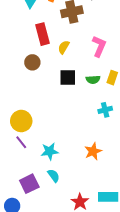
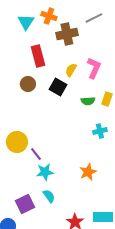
yellow semicircle: (64, 47) -> (71, 70), moved
black square: (68, 78) -> (58, 87), moved, turned 30
purple line: (21, 142) -> (36, 154), moved

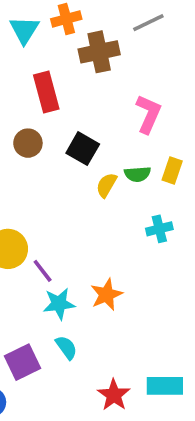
orange cross: (49, 16) -> (66, 19), turned -35
yellow semicircle: (71, 70) -> (106, 185), moved
orange star: (88, 172) -> (106, 295), moved

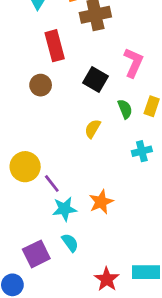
black square: (83, 149) -> (95, 79), moved
green semicircle: (137, 174) -> (125, 109), turned -108
yellow semicircle: (106, 185) -> (93, 129), moved

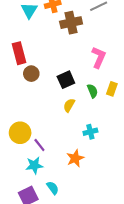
red rectangle: (55, 46) -> (19, 53), moved
black square: (95, 79) -> (66, 80), moved, turned 36
cyan cross: (142, 151) -> (90, 132), moved
cyan star: (64, 209) -> (34, 165), moved

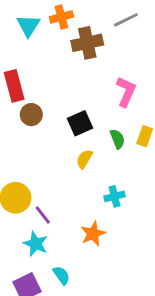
cyan star: (34, 165) -> (36, 244), turned 30

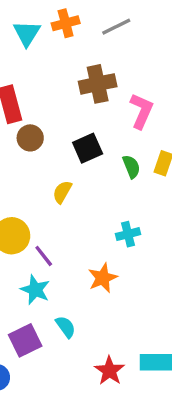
gray line: (126, 20) -> (116, 27), moved
brown cross: (87, 43) -> (98, 84), moved
yellow semicircle: (84, 159) -> (62, 192), moved

